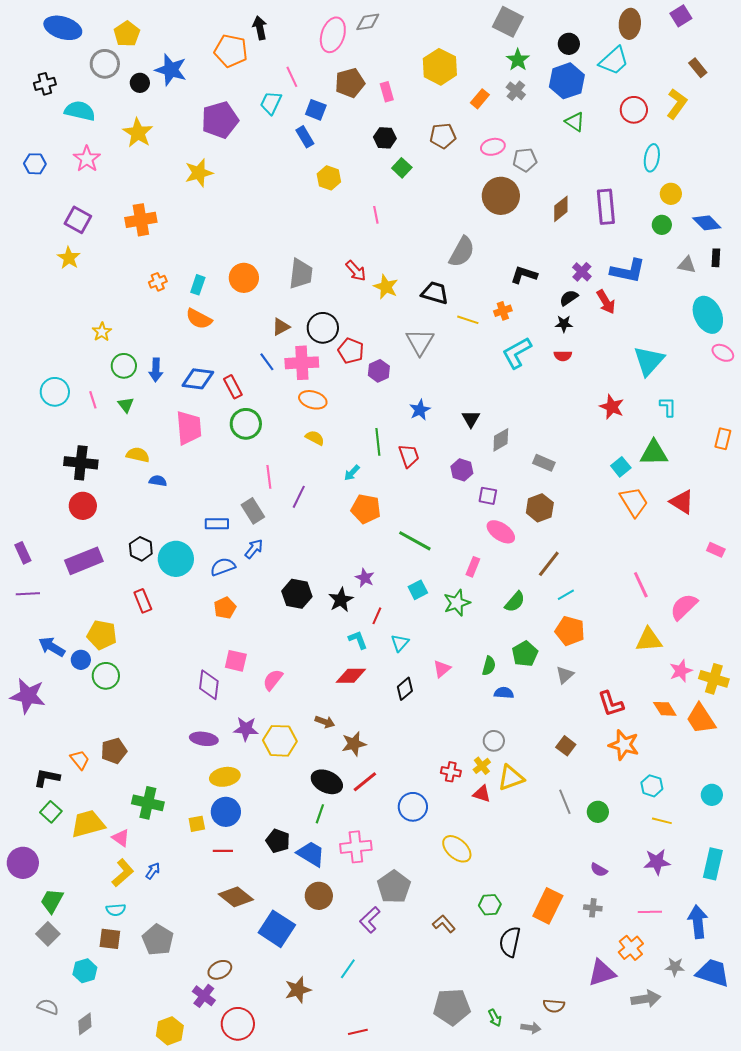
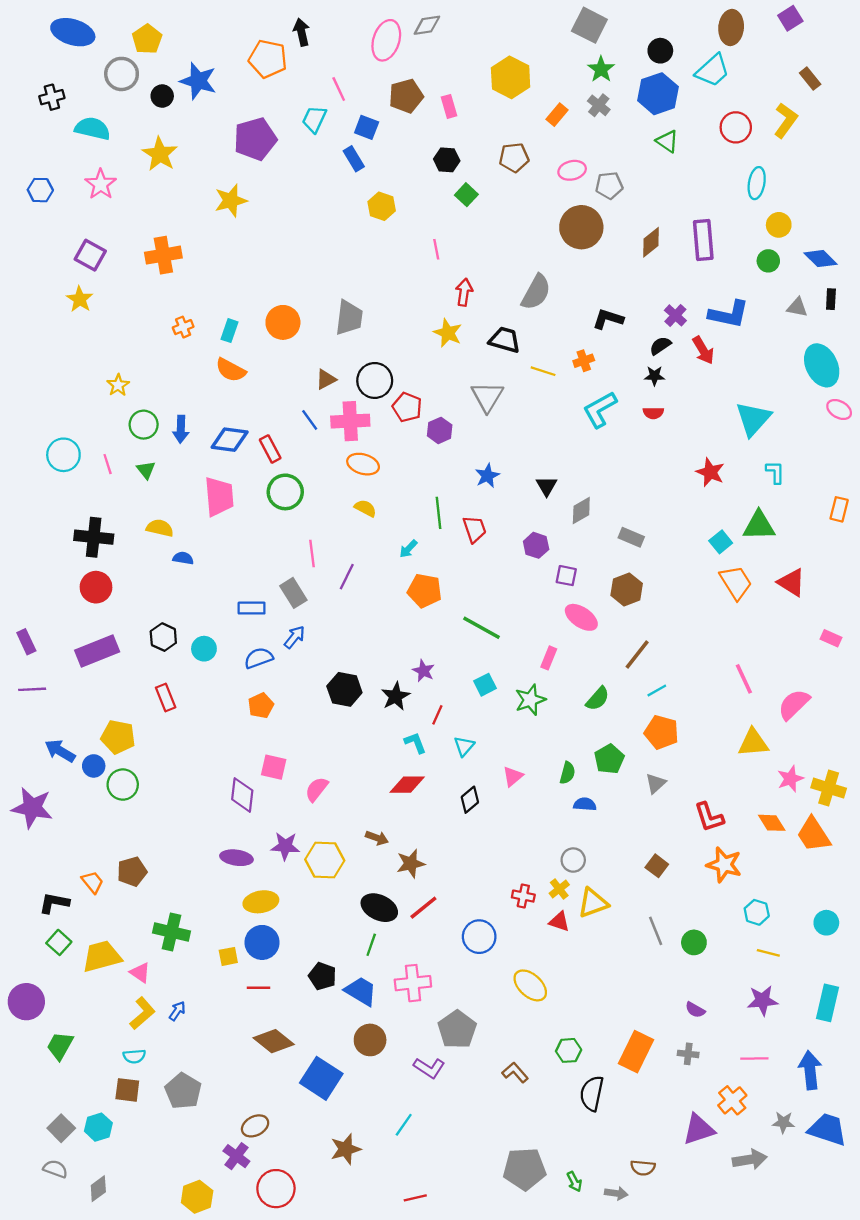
red arrow: (356, 271) -> (464, 292), moved, turned -130
cyan circle: (176, 559) -> (204, 649), size x0.6
purple L-shape: (370, 920) -> (429, 1068), turned -104
gray square: (48, 934) -> (61, 1128), moved

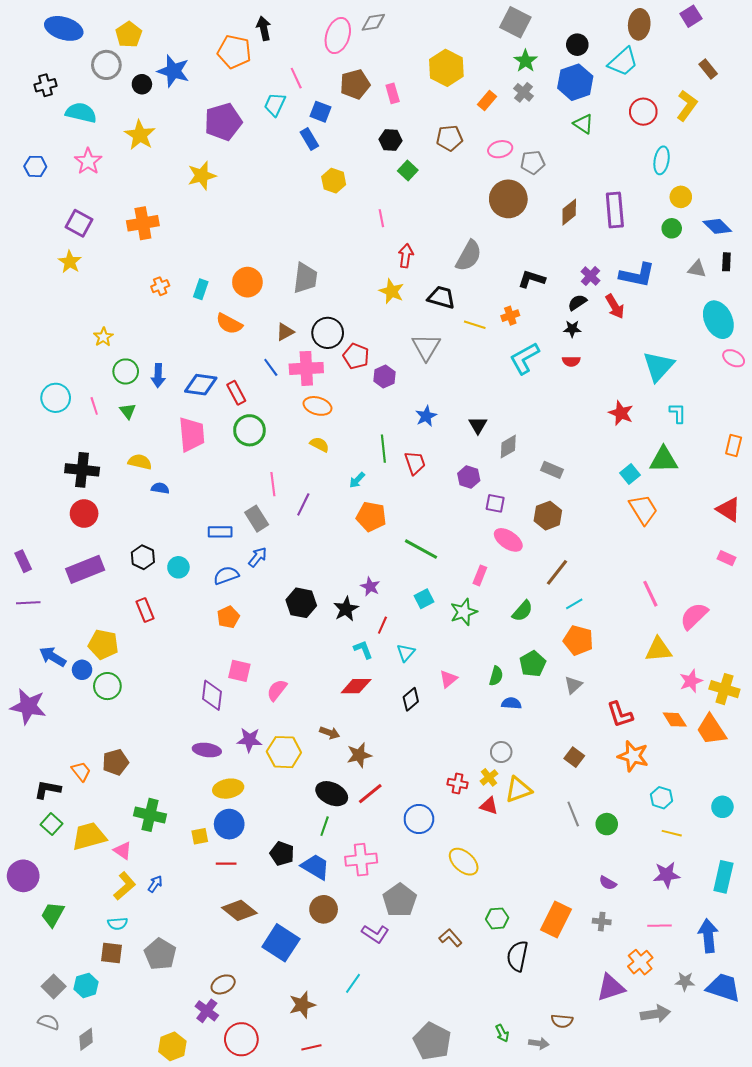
orange semicircle: (231, 370) -> (229, 324), moved
red triangle: (791, 583) -> (729, 509), moved
gray pentagon: (524, 1169) -> (432, 1041), moved, turned 30
red line: (415, 1198) -> (311, 1047), moved

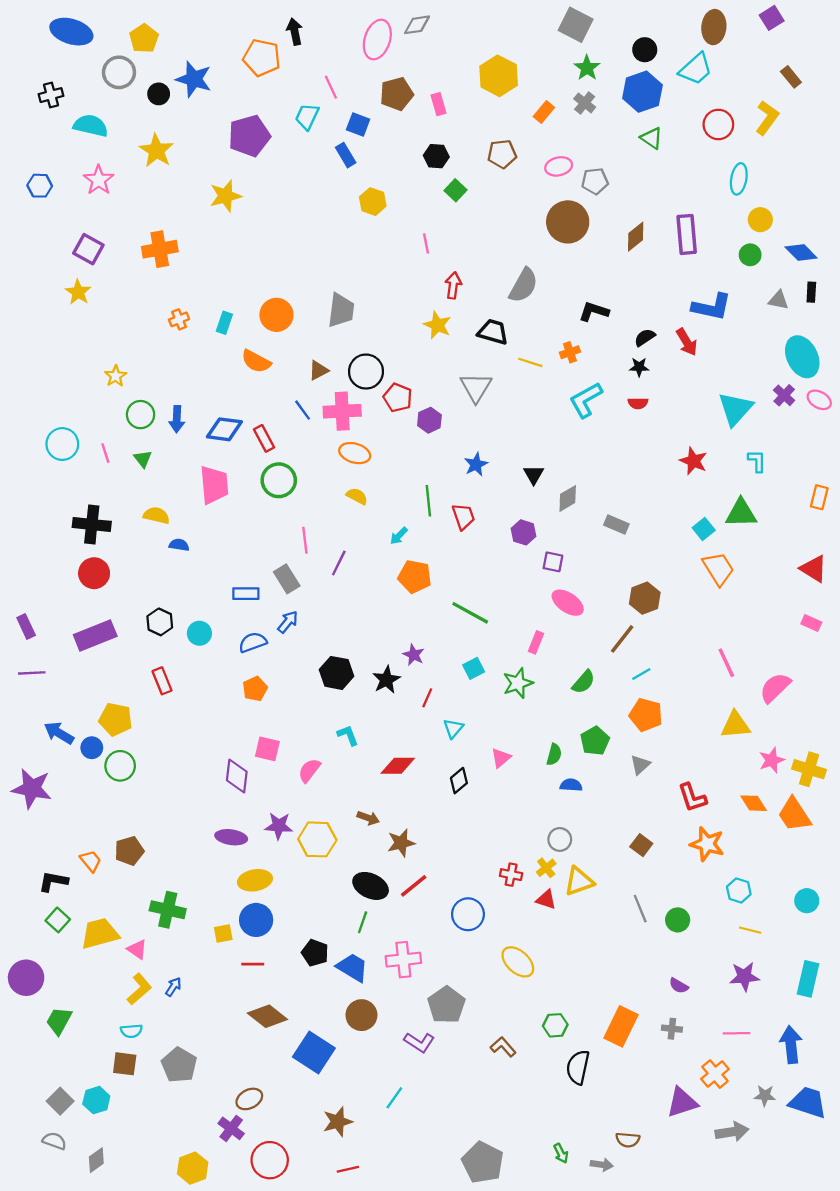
purple cross: (590, 276) -> (784, 395), moved
brown hexagon: (548, 516) -> (645, 598), moved
cyan L-shape: (363, 650) -> (348, 735), moved

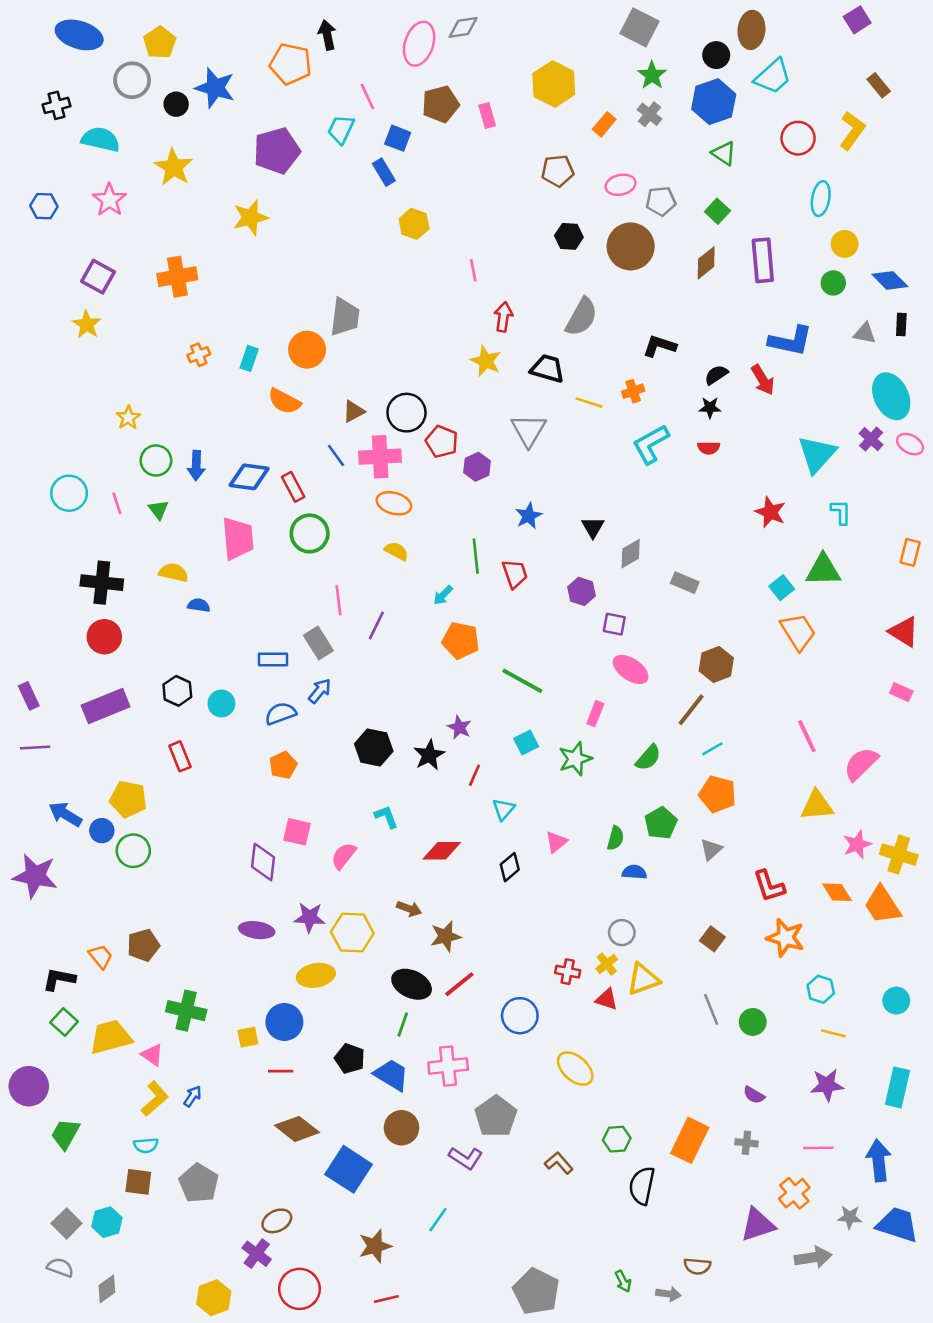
brown ellipse: (714, 27) -> (751, 30), moved
black hexagon: (436, 156) -> (569, 236), moved
green square: (456, 190) -> (717, 211), moved
gray trapezoid: (341, 310) -> (345, 317), moved
yellow ellipse: (255, 880) -> (316, 975), moved

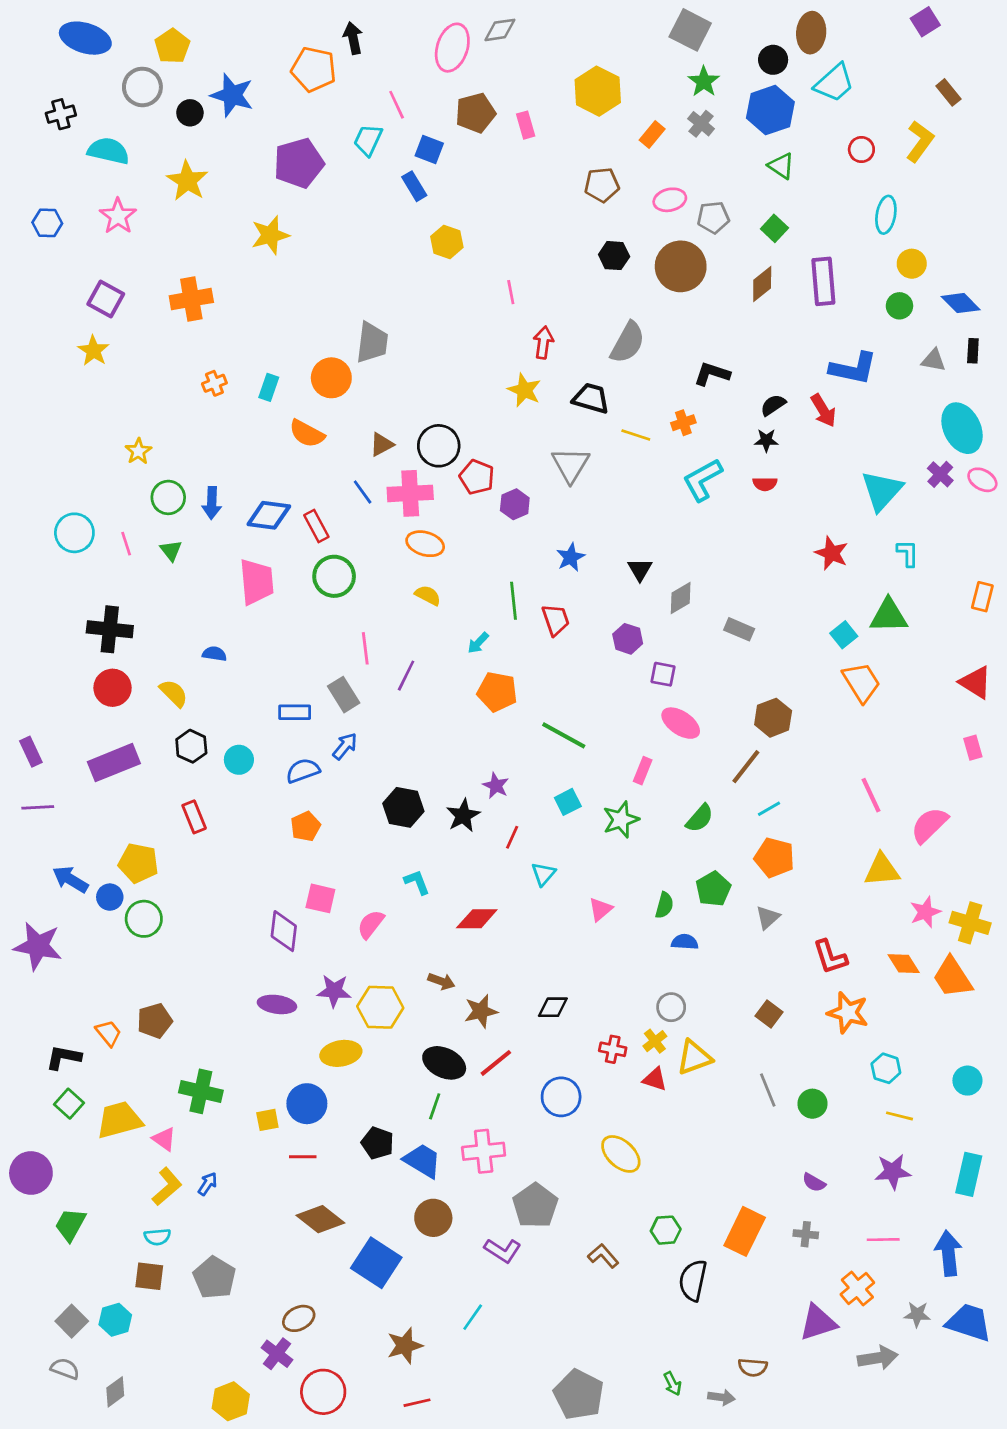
red circle: (798, 138) -> (861, 150), size x0.7
yellow semicircle: (174, 573) -> (174, 693), moved, turned 32
pink rectangle: (901, 692) -> (973, 748), turned 50
black diamond: (510, 867) -> (553, 1007), moved, turned 40

